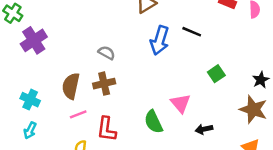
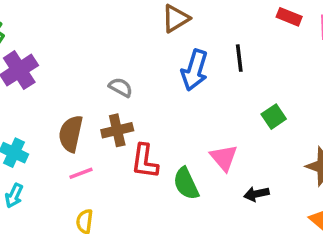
black line: (192, 32) -> (239, 58), turned 60
red L-shape: (107, 129) -> (145, 161), moved

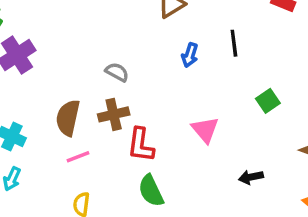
blue arrow: (195, 70) -> (190, 55), size x0.6
pink triangle: (224, 158) -> (205, 130), moved
green semicircle: (186, 184) -> (151, 191), moved

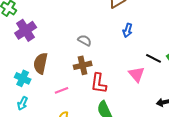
black line: (234, 43) -> (154, 58), moved, turned -56
brown semicircle: (68, 118) -> (41, 63), moved

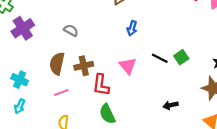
gray semicircle: (85, 40) -> (71, 30), moved
brown semicircle: (41, 63) -> (57, 64), moved
pink triangle: (137, 74) -> (128, 66), moved

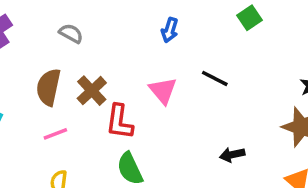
green square: (181, 57) -> (249, 18), moved
brown cross: (84, 66) -> (92, 91), turned -30

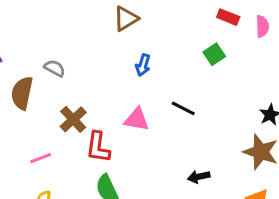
brown semicircle: (48, 87) -> (22, 93), moved
pink triangle: (163, 91) -> (137, 119), turned -40

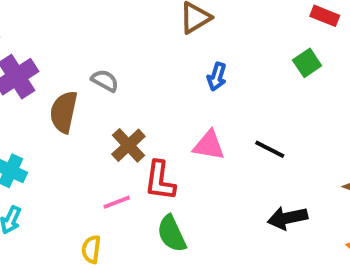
black line: (183, 108) -> (270, 149), moved
pink line: (41, 158) -> (117, 202), moved
black arrow: (199, 177) -> (287, 218), size x1.4

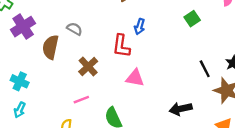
pink triangle: (209, 145) -> (135, 78), moved
black line: (270, 149) -> (205, 69), moved, turned 36
red L-shape: (160, 181) -> (121, 46), moved

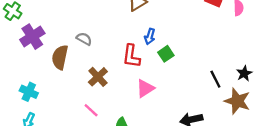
green square: (192, 19) -> (166, 54), moved
pink triangle: (135, 78) -> (145, 88), turned -42
pink line: (81, 100) -> (91, 110), turned 63

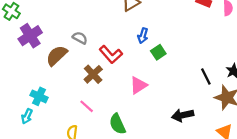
red L-shape: (131, 56) -> (111, 54), moved, turned -50
brown semicircle: (60, 57) -> (57, 56), turned 35
cyan cross: (29, 92) -> (39, 96), moved

